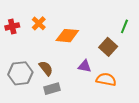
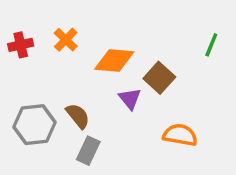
brown square: (108, 47) -> (159, 78), moved
purple triangle: (85, 66) -> (130, 99), moved, turned 40
gray rectangle: (52, 89) -> (88, 151), turned -49

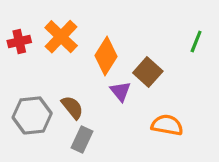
orange cross: (66, 40) -> (61, 37), size x1.5
orange diamond: (114, 60) -> (106, 56), turned -63

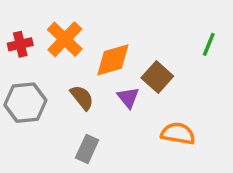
orange diamond: (106, 56) -> (113, 60), turned 42
brown semicircle: (72, 107) -> (82, 97), moved
gray hexagon: (32, 115) -> (25, 103), moved

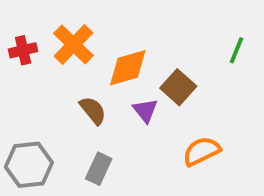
gray hexagon: (25, 103) -> (29, 165), moved
orange semicircle: (178, 133) -> (202, 151), turned -36

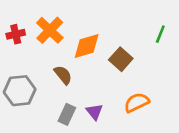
purple triangle: (145, 110) -> (95, 112), moved
gray hexagon: (29, 165) -> (20, 91), moved

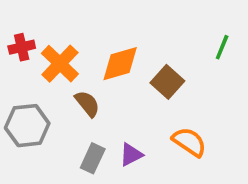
orange cross: (50, 30) -> (60, 64), moved
orange semicircle: (137, 103) -> (189, 142), turned 60
purple triangle: (95, 112) -> (131, 155), turned 42

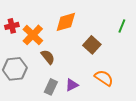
orange diamond: (120, 64) -> (66, 22), moved

